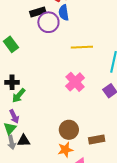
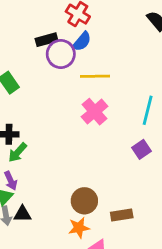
blue semicircle: (64, 13) -> (82, 41), turned -133
yellow line: (82, 47) -> (95, 76), moved
pink cross: (75, 82) -> (94, 112), moved

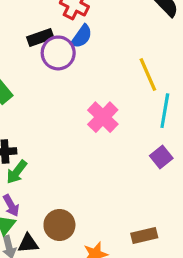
yellow line: (95, 76) -> (148, 74), moved, turned 72
brown circle: (84, 201) -> (59, 225), moved

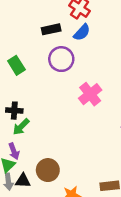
purple circle: (58, 53) -> (61, 59), moved

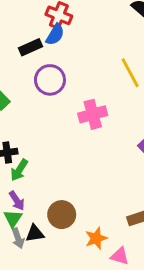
blue semicircle: (82, 32) -> (55, 35), moved
pink cross: (90, 94) -> (93, 114), turned 35

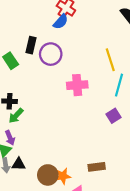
black rectangle: (30, 47) -> (31, 45), moved, turned -63
brown circle: (62, 215) -> (48, 175), moved

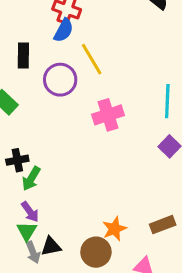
black rectangle: (31, 45) -> (23, 55), moved
yellow line: (110, 60) -> (92, 59), moved
orange star: (63, 176) -> (114, 229), moved

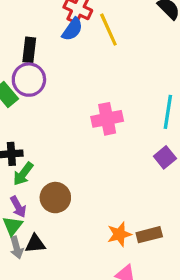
yellow line: (92, 59) -> (108, 30), moved
purple circle: (60, 80) -> (29, 80), moved
orange star: (114, 229) -> (119, 234), moved
brown circle: (96, 252) -> (55, 198), moved

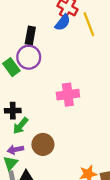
pink cross: (107, 119) -> (68, 95), moved
purple arrow: (18, 207) -> (15, 150), turned 105

